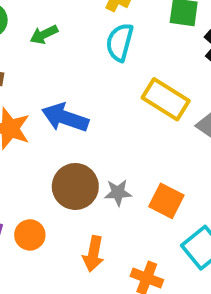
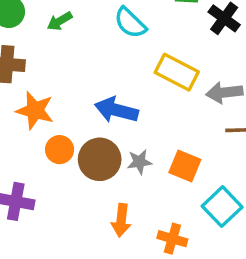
cyan semicircle: (120, 42) -> (130, 23), turned -56
blue arrow: (65, 118) -> (116, 110), moved
orange circle: (30, 235) -> (60, 150), moved

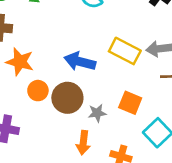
yellow rectangle: (177, 72) -> (125, 51), moved
gray star: (139, 162) -> (97, 113), moved

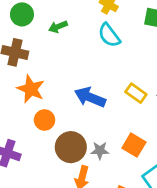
yellow rectangle: (125, 51) -> (136, 93), size x0.7
brown circle: (67, 98) -> (71, 147), moved

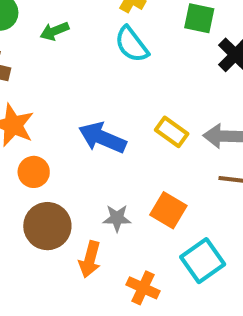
brown circle: (71, 147) -> (47, 226), moved

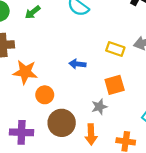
blue arrow: (102, 138) -> (77, 64), size x0.6
orange square: (168, 210) -> (115, 85), moved, turned -30

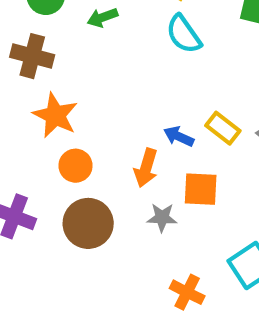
blue arrow: (77, 64) -> (179, 136), moved
orange arrow: (91, 134) -> (146, 168), moved

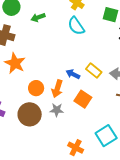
orange circle: (76, 166) -> (36, 88), moved
orange square: (201, 189) -> (83, 99), turned 30
gray star: (162, 218) -> (57, 110), moved

